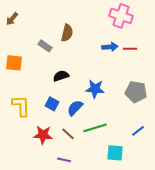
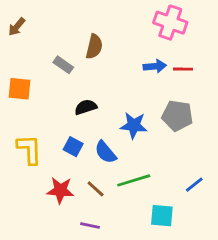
gray pentagon: (136, 92) -> (177, 116), moved
blue semicircle: (75, 108) -> (105, 152), turned -84

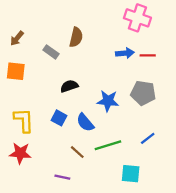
brown arrow: (17, 27) -> (17, 38), moved
blue line: (194, 185) -> (148, 138), moved
red star: (60, 190) -> (20, 153), moved
purple line: (90, 226) -> (62, 177), moved

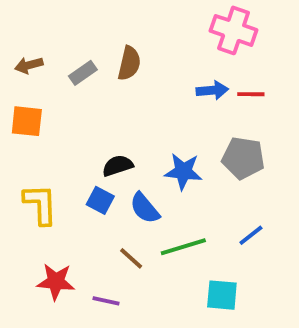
brown arrow: (17, 38) -> (29, 65), turned 35
gray rectangle: (51, 52) -> (83, 73), moved, turned -70
black semicircle: (69, 86) -> (118, 166), moved
red star: (20, 153) -> (56, 282), moved

